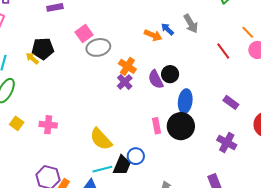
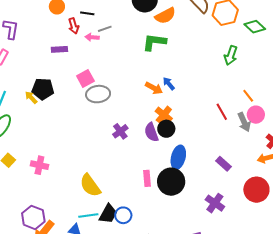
gray arrow: (191, 24) -> (244, 122), moved
orange cross: (127, 66) -> (164, 115), moved
blue circle: (136, 156) -> (123, 215), moved

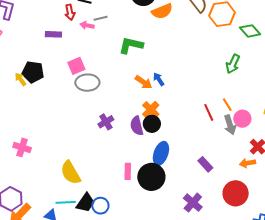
green L-shape: (154, 42) -> (131, 45), moved
green arrow: (231, 55) -> (233, 64), moved
orange line: (248, 96) -> (227, 105), moved

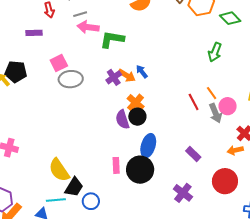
pink arrow: (87, 25) -> (88, 27), moved, size x1.5
purple cross: (106, 122) -> (114, 77), moved
black trapezoid: (86, 203) -> (74, 187), moved

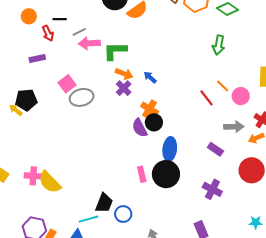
orange arrow: (127, 75) -> (124, 74), moved
gray arrow: (215, 113) -> (234, 127), moved, turned -60
yellow semicircle: (59, 170) -> (50, 182), moved

